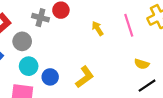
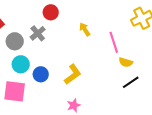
gray cross: (40, 18) -> (38, 33), moved, turned 35
pink line: (129, 25) -> (114, 42), moved

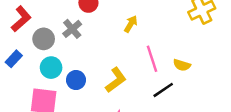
yellow arrow: (85, 29) -> (131, 24), turned 64
pink line: (114, 42) -> (152, 59), moved
black line: (131, 82) -> (163, 90), moved

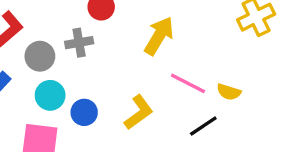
yellow arrow: (131, 24) -> (159, 36), size x1.6
gray cross: (72, 29) -> (79, 43), turned 30
pink line: (152, 59) -> (188, 83), turned -45

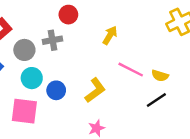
yellow arrow: (159, 36) -> (110, 35), size x0.7
black line: (203, 126) -> (156, 100), moved

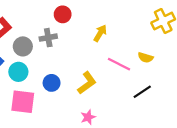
yellow semicircle: (160, 76) -> (146, 57), moved
cyan circle: (32, 78) -> (18, 72), moved

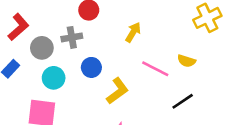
cyan circle: (18, 72) -> (54, 78), moved
blue circle: (52, 83) -> (91, 67), moved

